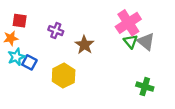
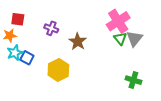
gray triangle: (146, 42) -> (134, 39), turned 30

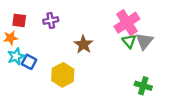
purple cross: (51, 28) -> (51, 20), moved, turned -32

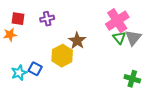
cyan star: (16, 56) -> (19, 73), moved
blue square: (29, 62) -> (35, 69), moved
yellow hexagon: (63, 75) -> (62, 56), moved

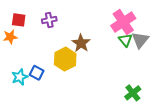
green cross: (132, 79) -> (133, 93), moved, turned 35

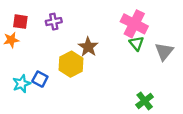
pink cross: (123, 22) -> (134, 24), turned -30
gray triangle: (140, 40) -> (164, 51), moved

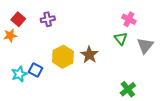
red square: (20, 22) -> (18, 19), turned 32
pink cross: (134, 24) -> (129, 19), moved, size x0.6
brown star: (88, 47) -> (89, 55), moved

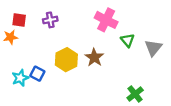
red square: (18, 19) -> (19, 20), turned -32
pink cross: (129, 19) -> (106, 20), moved, size x1.5

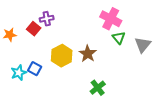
red square: (19, 20) -> (34, 29), moved, turned 32
pink cross: (106, 20) -> (111, 19), moved
green cross: (135, 94) -> (98, 88), moved

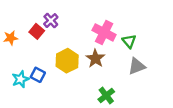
purple cross: (47, 19) -> (51, 21), turned -32
pink cross: (111, 19) -> (104, 32), moved
gray triangle: (143, 45) -> (137, 66), moved, turned 30

